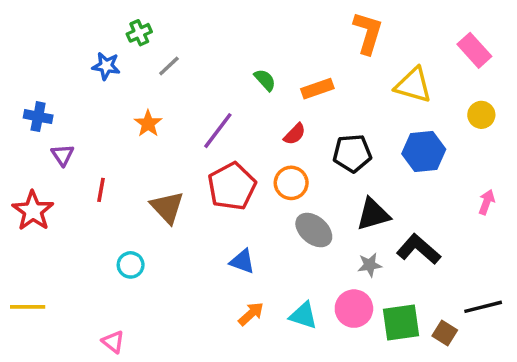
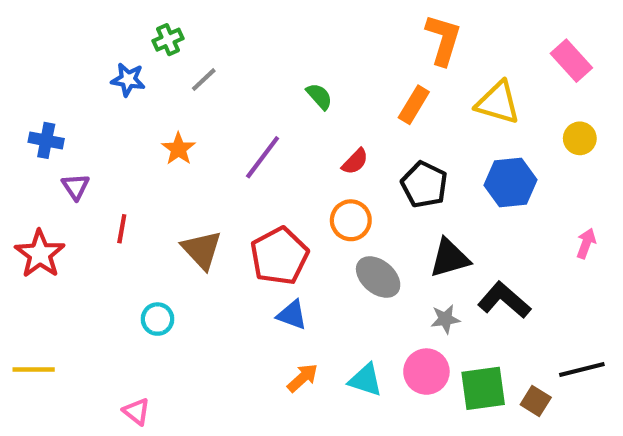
orange rectangle: (317, 89) -> (414, 105), moved, turned -40
black pentagon: (352, 153) -> (424, 185), turned 30
red pentagon: (232, 186) -> (279, 256), moved

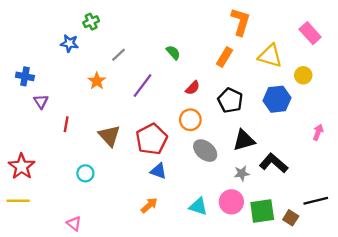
gray line: (204, 80) -> (118, 55), moved
yellow circle: (580, 138) -> (303, 75), moved
red star: (40, 254) -> (22, 166), moved
orange arrow: (302, 378) -> (149, 205), moved

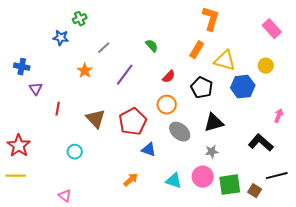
yellow triangle: (270, 56) -> (225, 61), moved
black L-shape: (274, 163) -> (261, 143), moved
blue triangle: (158, 171) -> (149, 150), moved

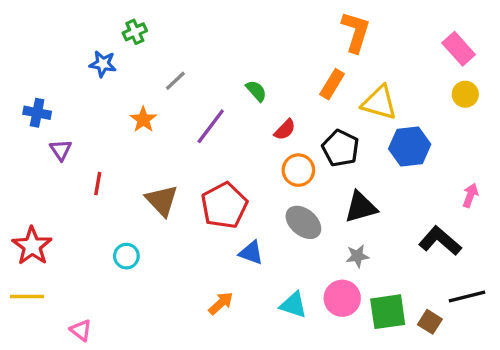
green semicircle: (152, 46) -> (256, 91), moved
yellow circle: (266, 66) -> (465, 94), moved
orange circle: (167, 105) -> (298, 170), moved
pink triangle: (65, 196) -> (81, 330), moved

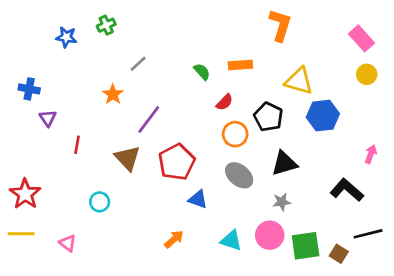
blue star: (103, 64) -> (66, 37), moved
orange rectangle: (332, 84) -> (240, 65), moved, turned 55
purple line: (211, 126) -> (149, 120), moved
pink triangle: (81, 330) -> (68, 243), moved

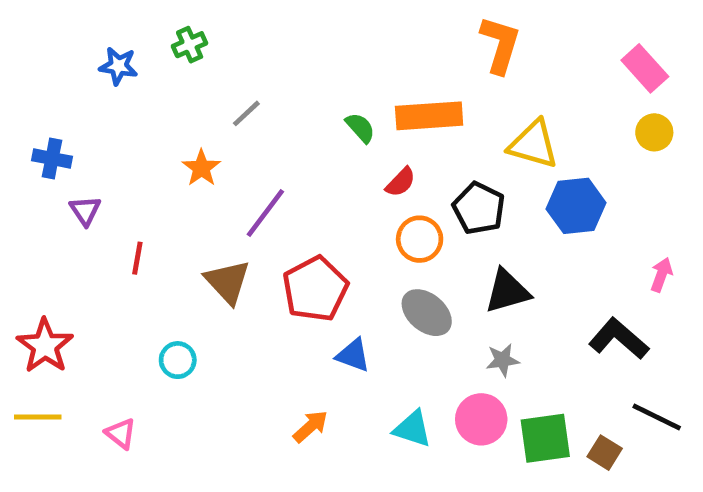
orange rectangle: (240, 65) -> (429, 116), size x1.5
black line: (368, 234) -> (657, 417), turned 40

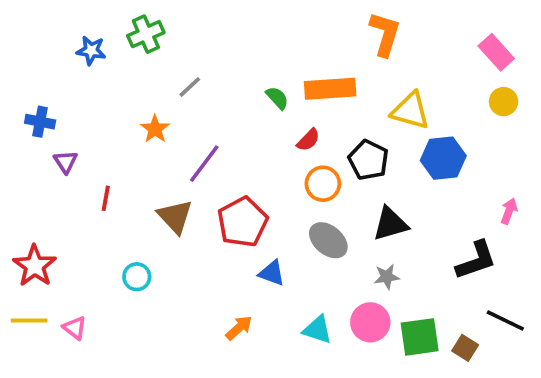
green cross: (190, 45) -> (146, 34), size x1.4
black L-shape: (619, 339) -> (476, 260), turned 120
pink triangle: (121, 434) -> (75, 328), moved

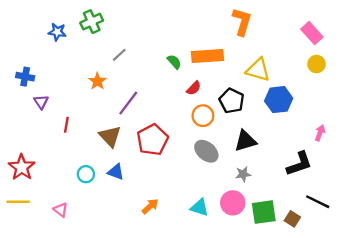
blue triangle: (272, 273) -> (116, 172), moved
pink triangle: (75, 328) -> (61, 210), moved

